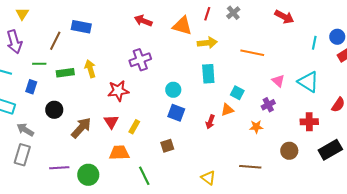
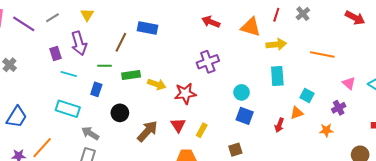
yellow arrow: (90, 69) -> (157, 84), moved, turned 126

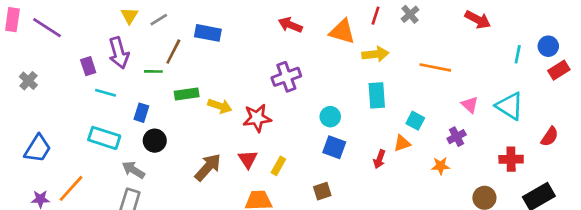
gray line: (52, 18) -> (159, 20), moved
green line: (105, 66) -> (153, 71), moved
black circle: (120, 113) -> (155, 141), moved

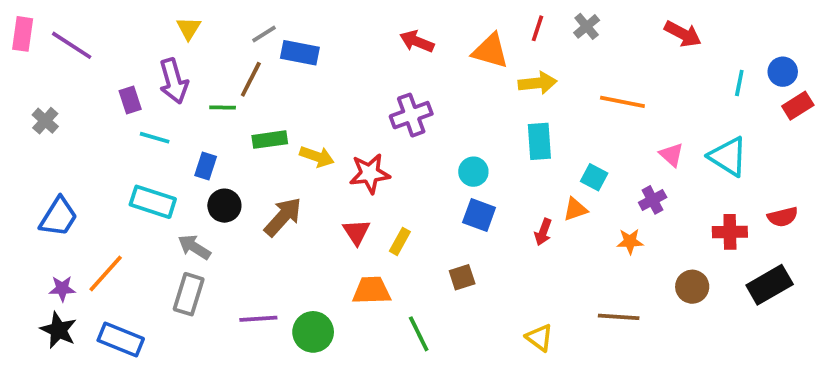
gray line: (159, 20) -> (264, 34), moved
red semicircle: (550, 137) -> (783, 217), moved, turned 42
brown arrow: (208, 167) -> (283, 217), moved

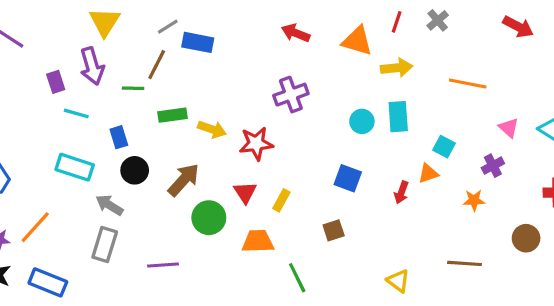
yellow triangle: (189, 28) -> (105, 22), size x1.5
blue rectangle: (206, 166) -> (119, 137), turned -35
cyan circle: (473, 172) -> (362, 121), moved
green circle: (313, 332) -> (209, 218), moved

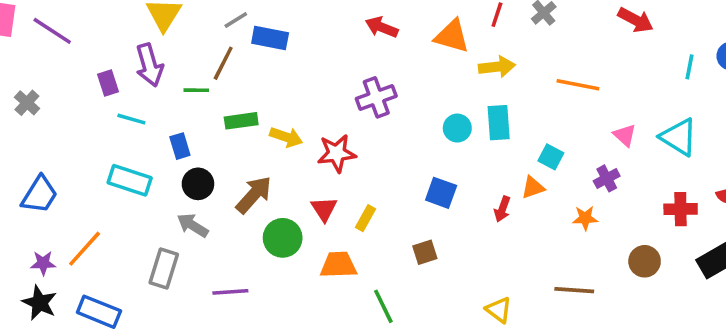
gray arrow: (109, 205) -> (193, 225), moved

